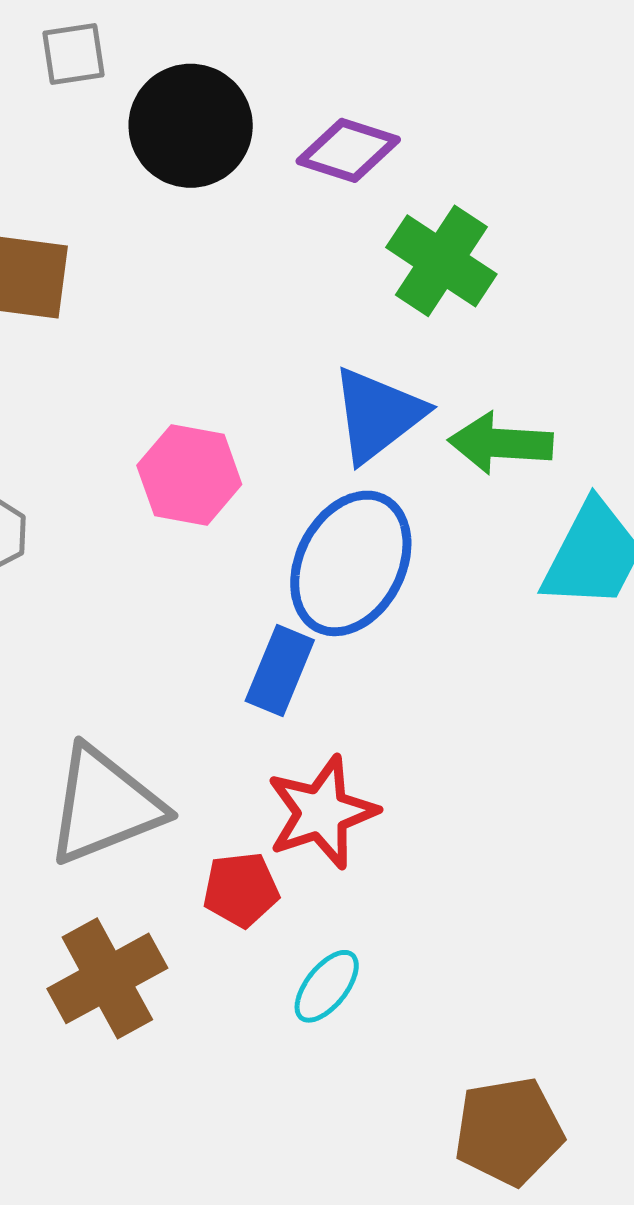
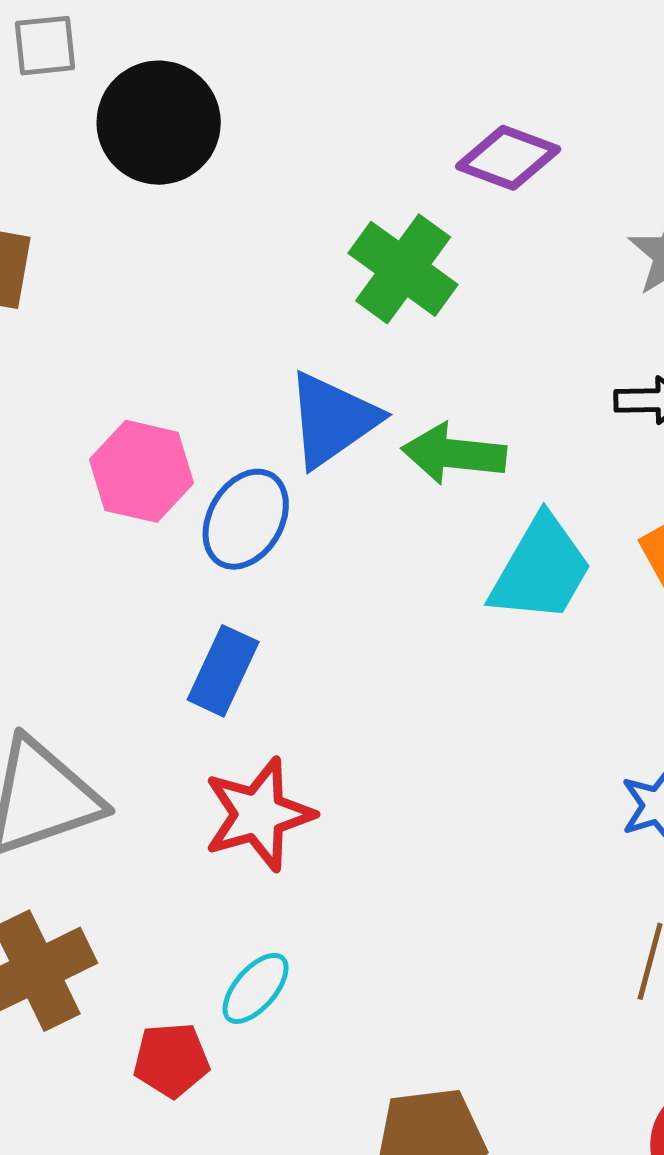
purple diamond: (348, 150) -> (508, 158), moved
blue ellipse: (351, 563) -> (246, 519), moved, size x0.7
red pentagon: (241, 890) -> (171, 1060), moved

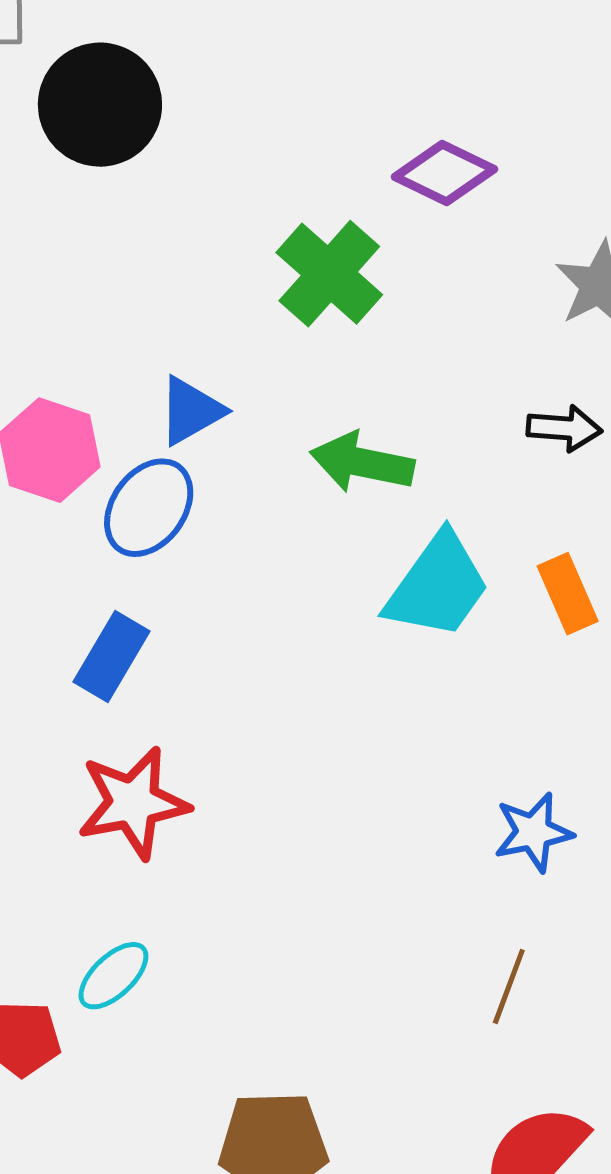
blue triangle: (332, 420) -> (191, 411), moved, size x0.7

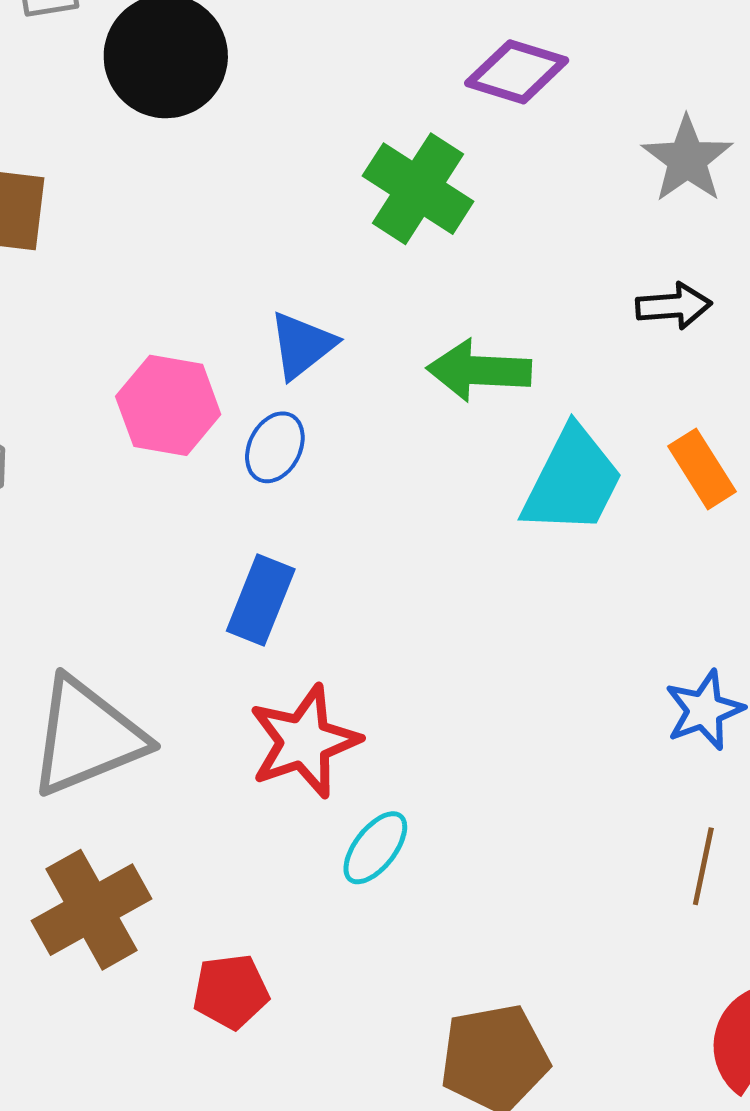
blue ellipse: (149, 508) -> (275, 447), size x0.7
cyan ellipse: (113, 976) -> (375, 848), moved

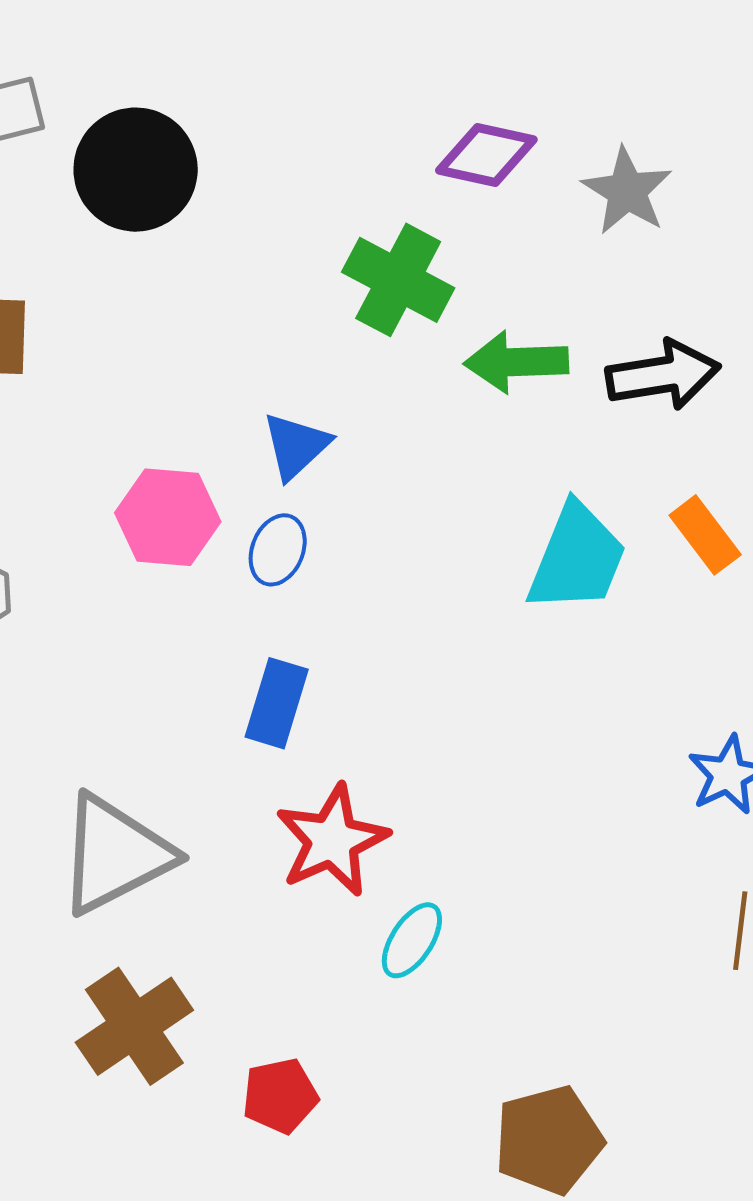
gray star: (687, 159) -> (627, 191), moved
black arrow: (674, 306) -> (663, 375), size x1.5
green arrow: (479, 370) -> (516, 362), moved

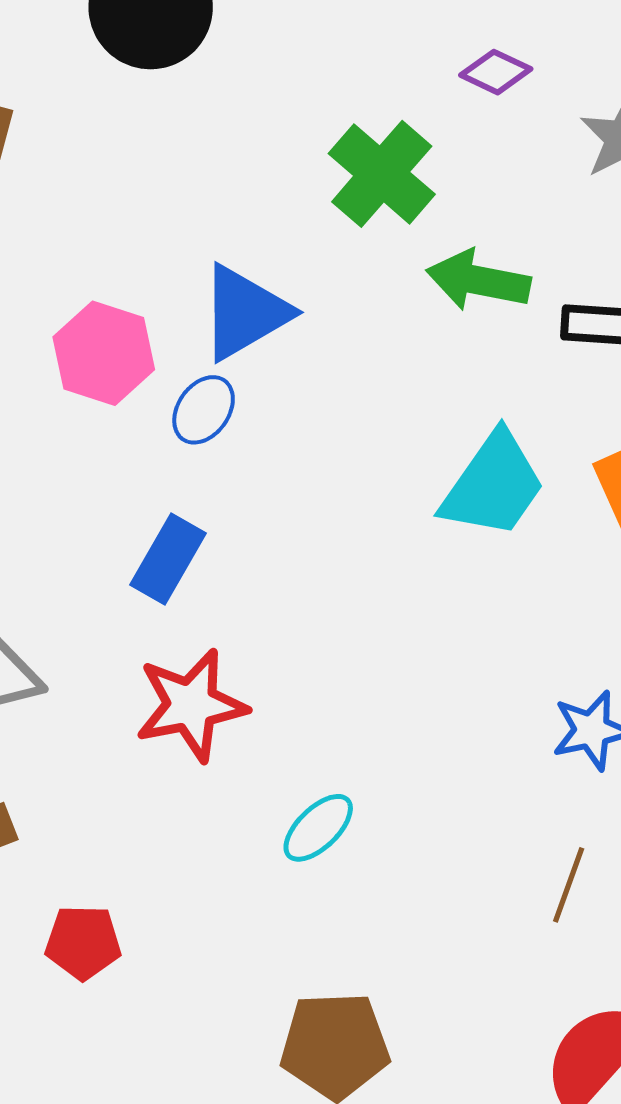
purple diamond: (486, 155) -> (496, 72), size x0.7
blue triangle: (296, 446) -> (245, 313), size x1.4
cyan ellipse: (412, 940) -> (318, 828), moved

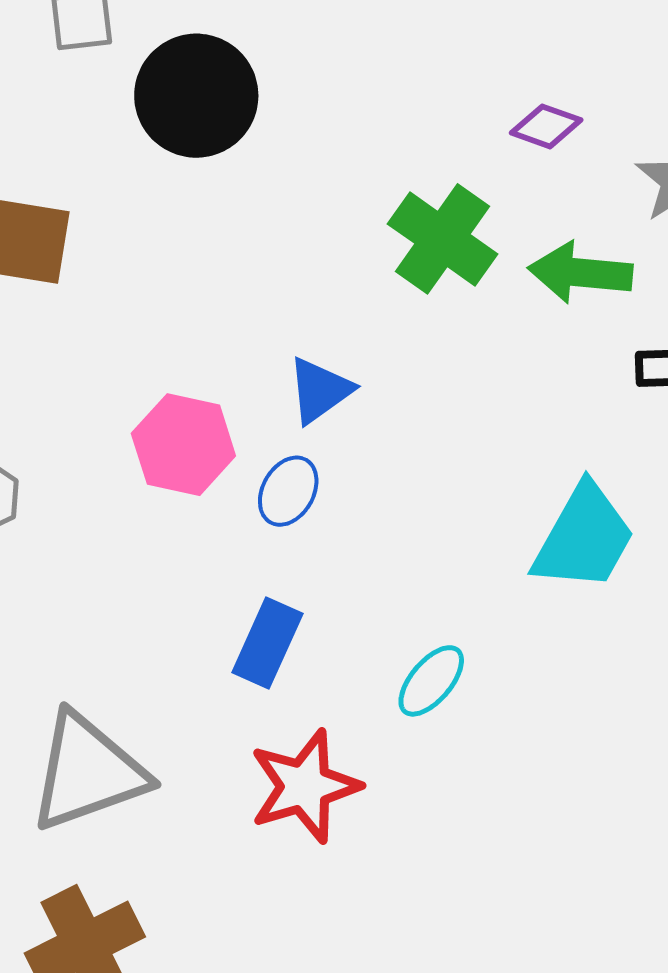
green arrow: (478, 280) -> (580, 273), moved
blue triangle: (245, 313) -> (320, 390), size x0.7
cyan ellipse: (318, 828) -> (431, 681), moved

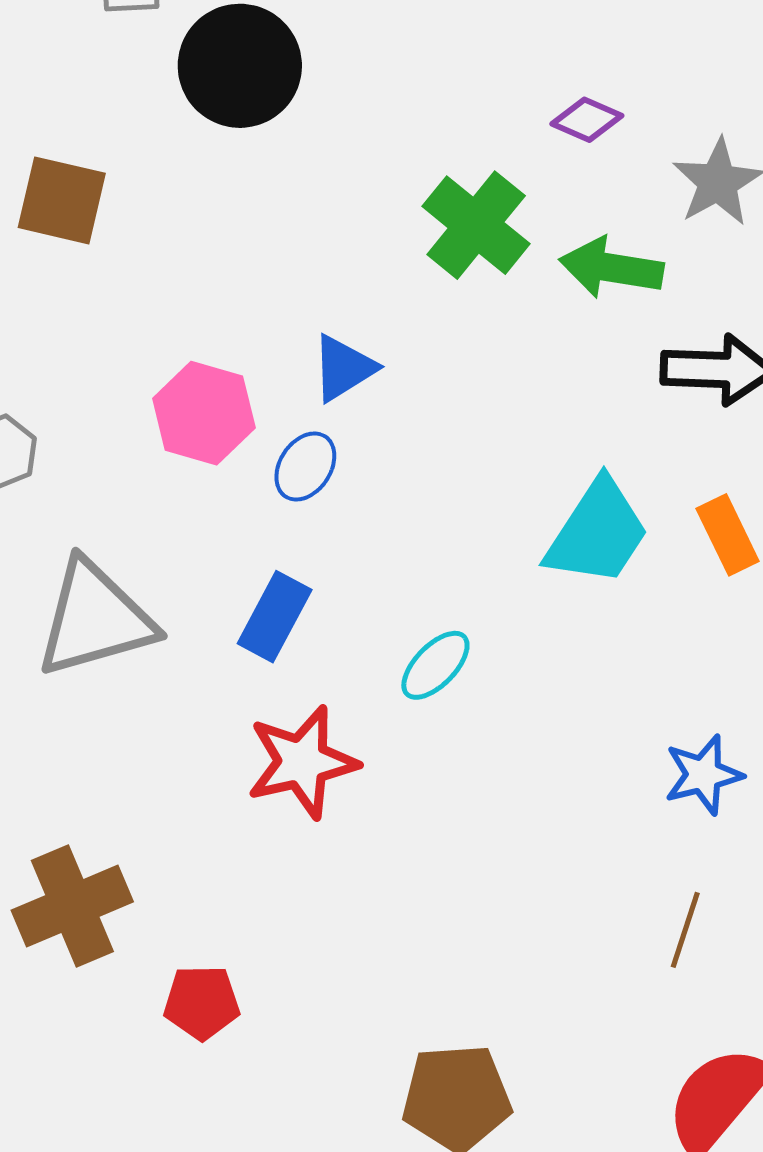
gray triangle: (88, 772) -> (95, 619), moved

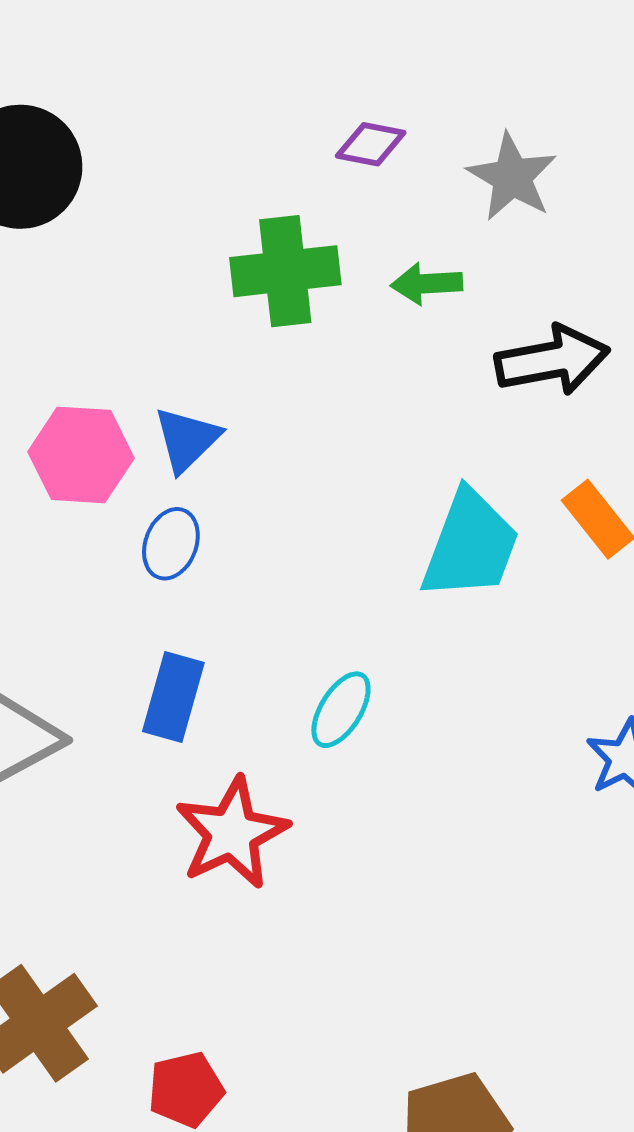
green cross: (476, 225) -> (285, 271), turned -33
green arrow: (611, 268) -> (427, 284), size x0.7
pink hexagon: (204, 413) -> (81, 455), moved

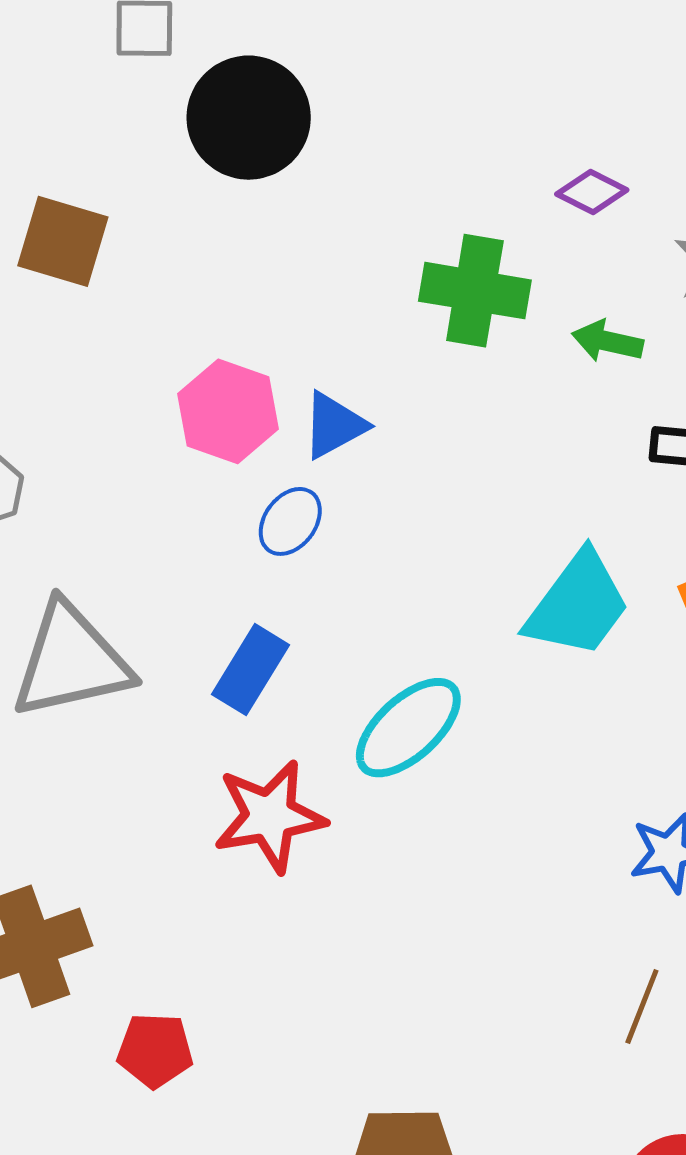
cyan ellipse: (341, 710) -> (408, 728), size x1.5

